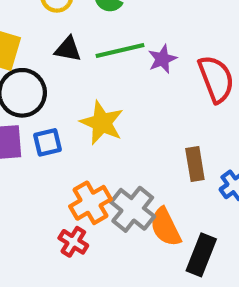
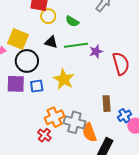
gray cross: (133, 209) -> (74, 122), turned -30

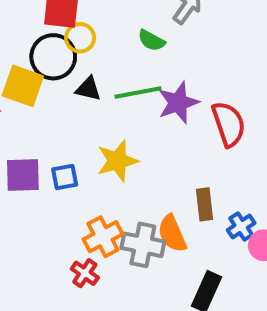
green semicircle: (72, 21) -> (151, 40), moved
purple star: (96, 51) -> (178, 103), size x1.5
black circle: (27, 61) -> (53, 57), moved
yellow star: (64, 79) -> (117, 161), turned 30
orange semicircle: (89, 132) -> (172, 234), moved

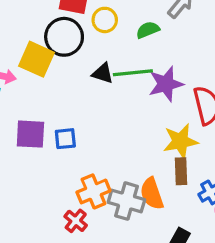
yellow circle: (80, 38) -> (105, 20), moved
green semicircle: (151, 40) -> (148, 30), turned 125
black triangle: (88, 89) -> (103, 73), moved
yellow star: (117, 161) -> (180, 141), moved

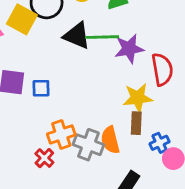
black triangle: (103, 73) -> (77, 36), size x1.5

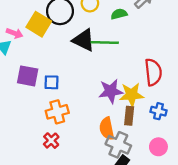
purple star: (129, 49) -> (111, 91), moved
orange cross: (61, 134) -> (57, 112), moved
blue cross: (160, 143) -> (159, 111), moved, turned 35
gray cross: (88, 145) -> (118, 145), moved

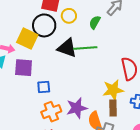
green semicircle: (119, 14) -> (95, 22), turned -40
purple square: (28, 76) -> (24, 68), moved
purple star: (111, 91) -> (77, 108), moved

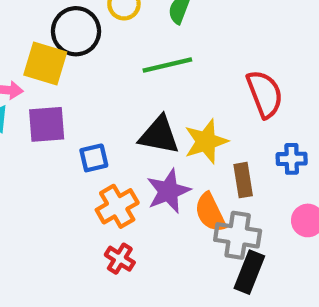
black triangle: (67, 48) -> (159, 135), moved
yellow star: (113, 90) -> (206, 141), moved

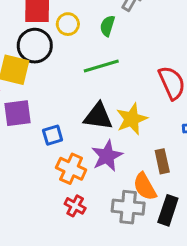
brown rectangle: (243, 180) -> (162, 161), moved
orange cross: (117, 206) -> (71, 169), turned -32
orange semicircle: (210, 213) -> (145, 187), moved
gray cross: (238, 235) -> (128, 207), moved

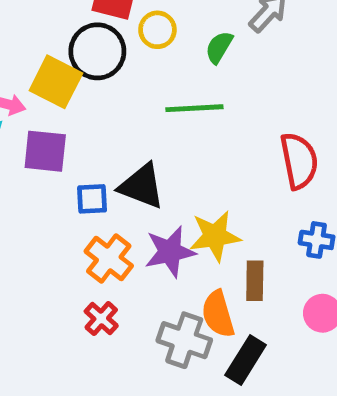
black triangle: (98, 116) -> (142, 186), moved
yellow star: (132, 119) -> (215, 236), moved

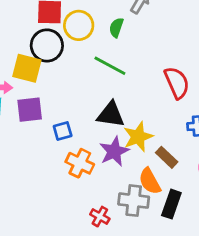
yellow circle: (157, 30) -> (79, 25), size x1.4
green line: (194, 108) -> (110, 66), turned 44
black triangle: (142, 186) -> (111, 115), moved
brown rectangle: (255, 281) -> (167, 157), turned -35
red cross: (101, 319) -> (100, 217), moved

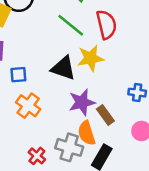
red semicircle: (177, 83) -> (106, 25), moved
yellow star: (138, 137) -> (91, 58), moved
purple star: (114, 151) -> (82, 102), moved

